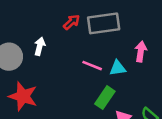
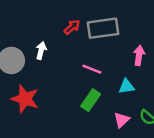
cyan triangle: (118, 68) -> (127, 86), moved
green rectangle: (105, 98) -> (91, 100), moved

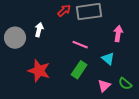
cyan triangle: (127, 86) -> (108, 59), turned 48
red star: (25, 99) -> (39, 71), moved

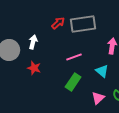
pink line: (80, 45) -> (74, 57), turned -42
red star: (39, 71) -> (34, 68), moved, size x0.6

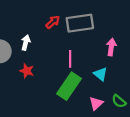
pink line: (74, 57) -> (70, 59), turned -70
green rectangle: (73, 82) -> (69, 86), size x1.4

